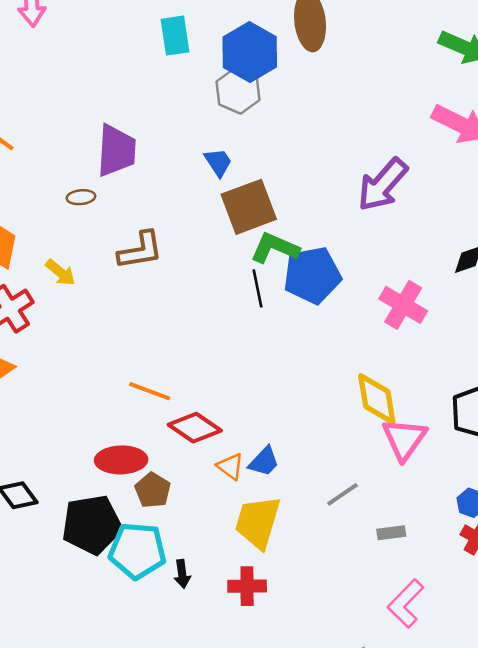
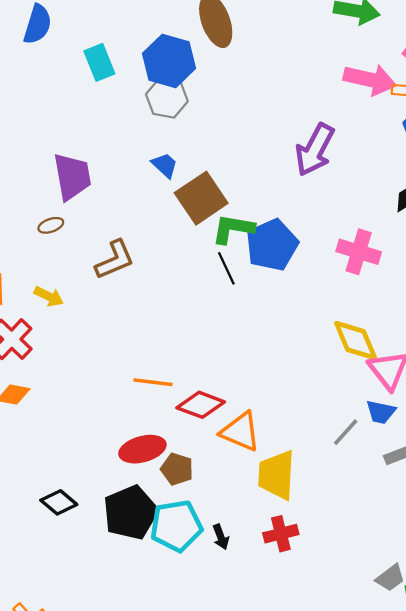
blue trapezoid: (264, 462) -> (381, 412), moved, turned 72
orange triangle: (230, 466) -> (240, 431), size x1.6

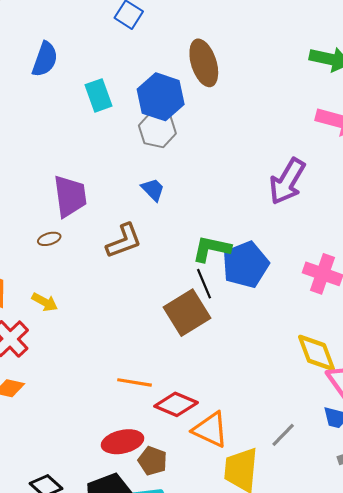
brown square: (201, 198) -> (187, 313), moved
brown L-shape: (115, 260) -> (124, 241), moved
gray line: (346, 432) -> (283, 435), moved

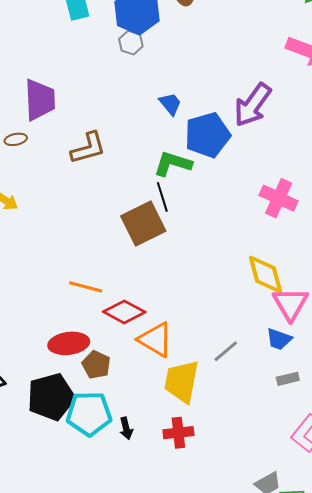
gray hexagon: (157, 129) -> (131, 43), size x0.7
blue trapezoid: (153, 190) -> (170, 104), moved
blue pentagon: (246, 265) -> (207, 135), moved

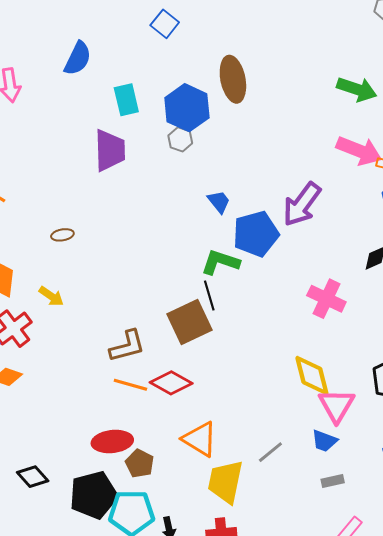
purple trapezoid: (40, 100) -> (110, 150), moved
brown L-shape: (88, 148) -> (127, 346), moved
red diamond: (124, 312) -> (171, 383), moved

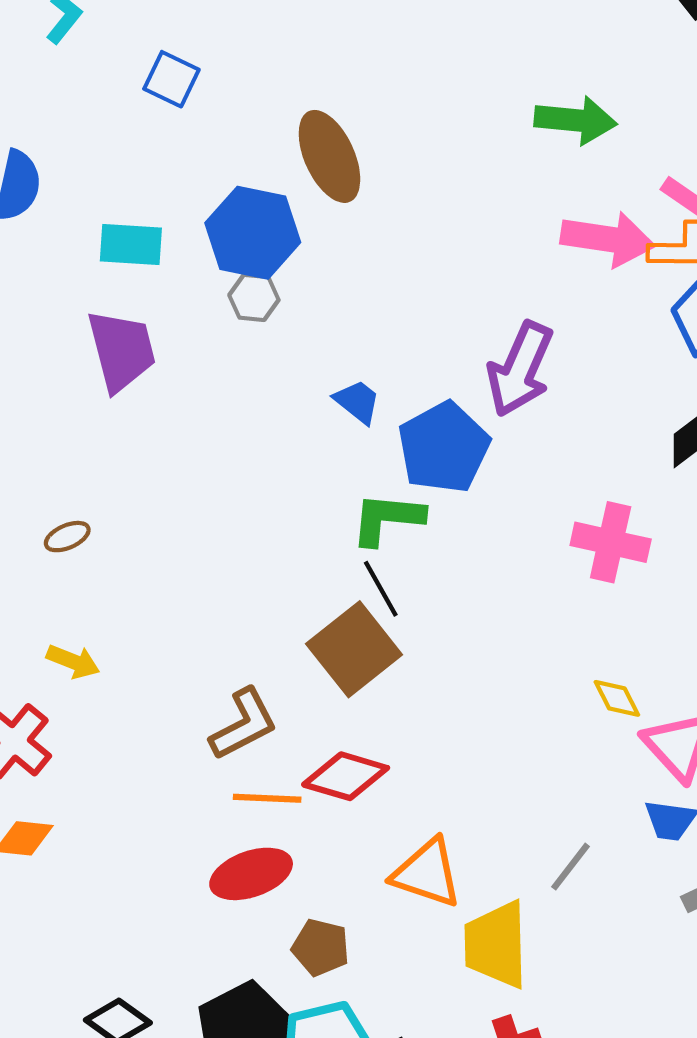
cyan rectangle: (126, 100) -> (131, 244), turned -60
yellow diamond: (312, 375) -> (617, 698), size x0.6
red ellipse: (112, 441) -> (251, 874), moved

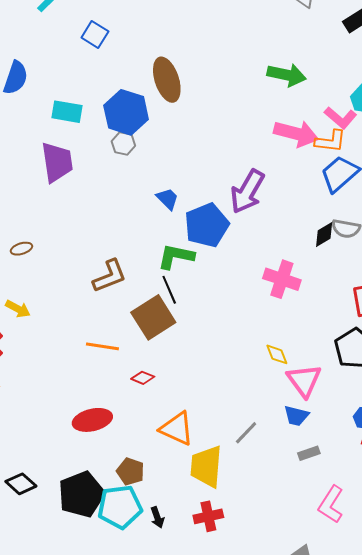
brown L-shape: (244, 724) -> (110, 276), moved
red diamond: (346, 776) -> (143, 378), size x0.6
orange line: (267, 798) -> (102, 346), moved
brown pentagon: (321, 947) -> (130, 471), moved

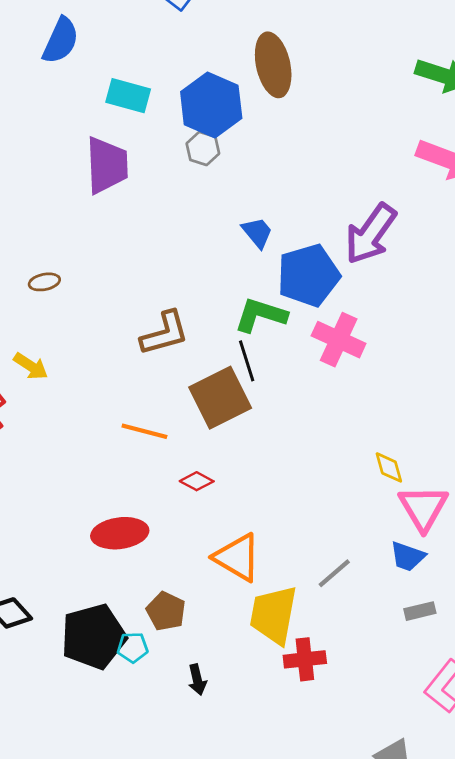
pink cross: (282, 279) -> (339, 340), moved
cyan pentagon: (120, 507) -> (133, 647), moved, size x0.5
red cross: (208, 516) -> (305, 659), moved

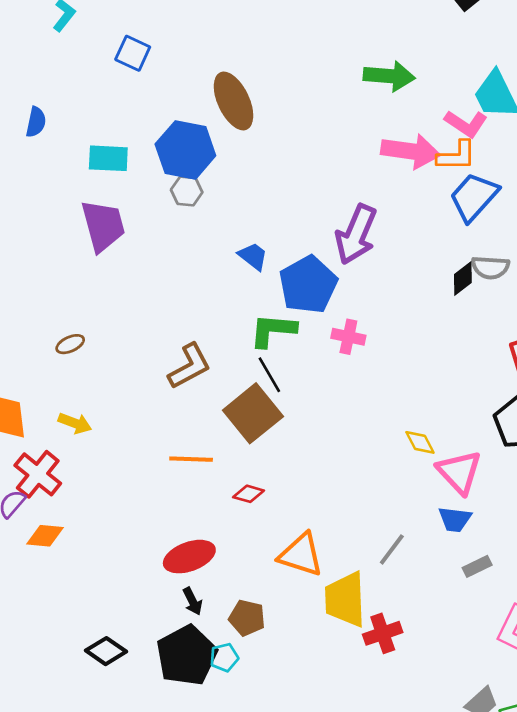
blue semicircle: (61, 40) -> (36, 122), size x0.7
pink cross: (339, 340) -> (348, 337), size x0.7
black arrow: (197, 680) -> (193, 601), moved

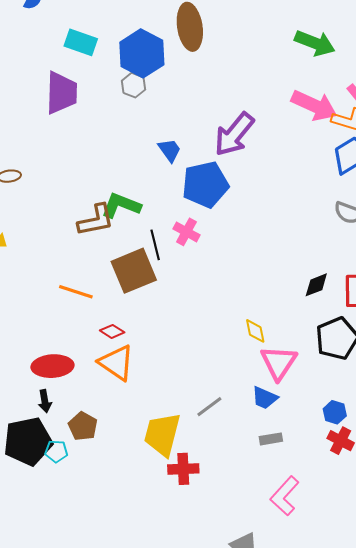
purple arrow: (356, 234) -> (234, 134), moved
black diamond: (463, 279) -> (316, 285), moved
green L-shape: (273, 330) -> (121, 205), moved
pink cross: (348, 337) -> (186, 232), moved
orange triangle: (301, 555) -> (117, 363), moved

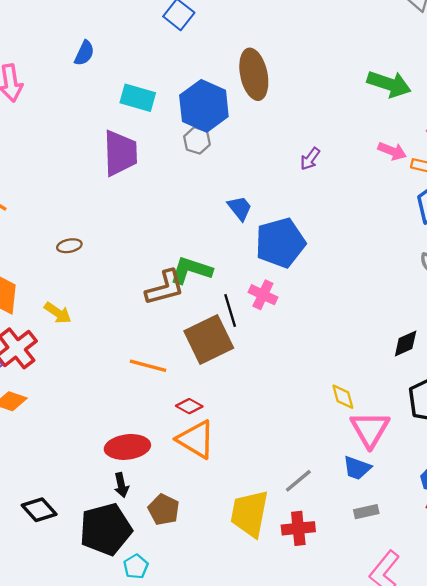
pink arrow: (314, 105) -> (392, 151), size x0.6
purple arrow: (234, 134) -> (310, 159), moved, size x0.5
cyan pentagon: (56, 451) -> (136, 567), moved, turned -30
red cross: (183, 469) -> (298, 528), moved

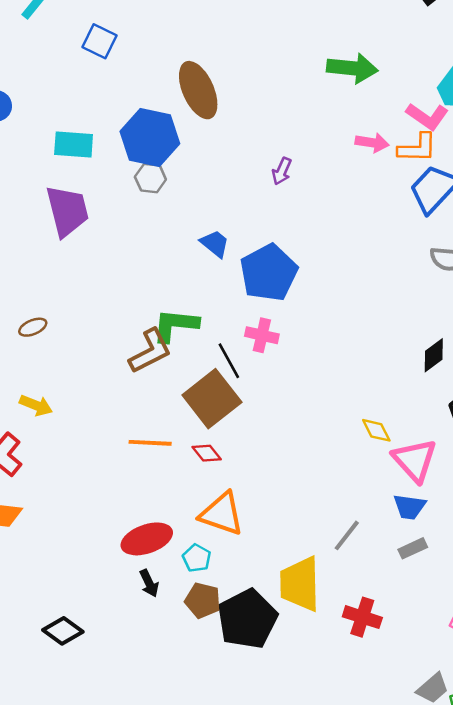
red diamond: (189, 406) -> (207, 453), moved, turned 35
gray rectangle: (366, 512) -> (413, 548), moved
red cross: (298, 528) -> (362, 617), moved, turned 36
black pentagon: (106, 529) -> (247, 619), moved
cyan pentagon: (136, 567) -> (197, 558), moved

